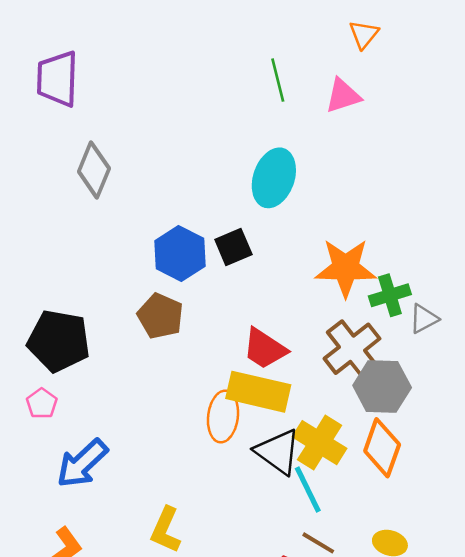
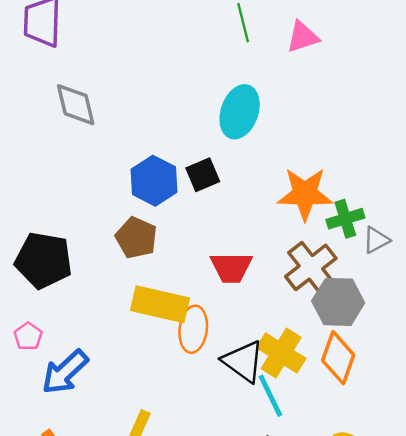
gray diamond: (94, 170) -> (76, 105), turned -36
red trapezoid: (265, 349) -> (231, 267), turned -33
yellow rectangle: (258, 392) -> (160, 304), moved
pink pentagon: (42, 403) -> (28, 336), moved

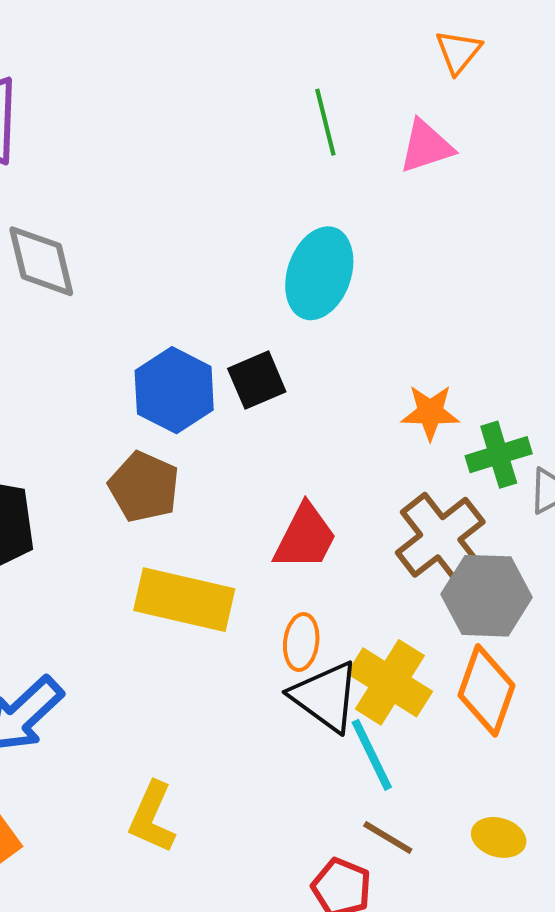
orange star: (305, 194) -> (430, 412), size x0.6
red trapezoid: (231, 267) -> (305, 537), turned -63
orange ellipse: (193, 329) -> (301, 642), moved, size x0.7

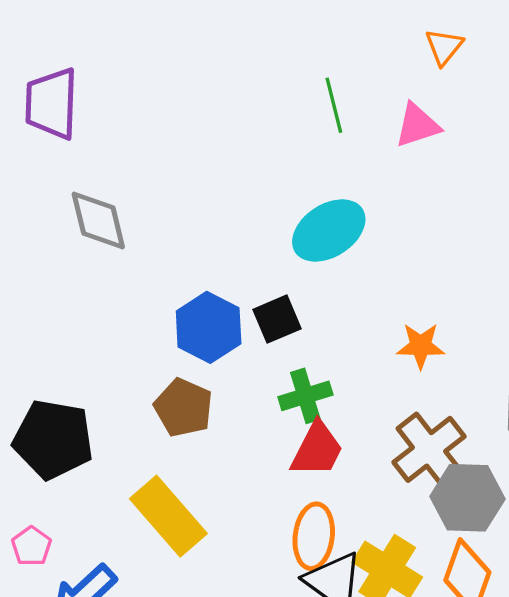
cyan ellipse: (319, 273) -> (329, 231), turned 38
green cross: (499, 455) -> (305, 396), moved
yellow rectangle: (184, 600) -> (168, 516), moved, turned 36
orange ellipse: (301, 642) -> (314, 536), size x1.4

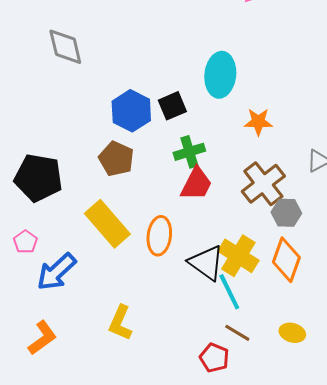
cyan ellipse: (329, 231) -> (220, 75), moved, turned -51
gray hexagon: (467, 498) -> (286, 213), size x0.7
orange ellipse: (314, 536) -> (159, 236), moved

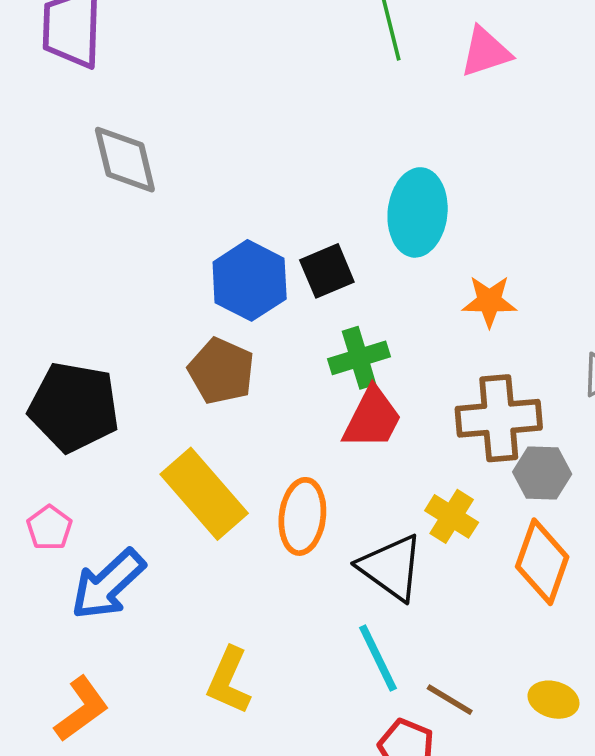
brown cross: (263, 184) -> (499, 418), turned 33
yellow cross: (238, 256) -> (452, 516), moved, size x0.7
cyan line: (229, 292) -> (378, 658), moved

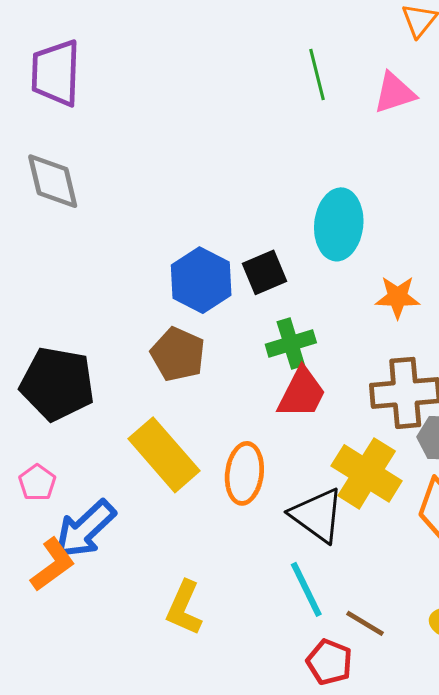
gray diamond: (125, 160) -> (53, 181), moved
yellow cross: (452, 516) -> (367, 473), size x1.6
orange L-shape: (81, 709) -> (53, 565), moved

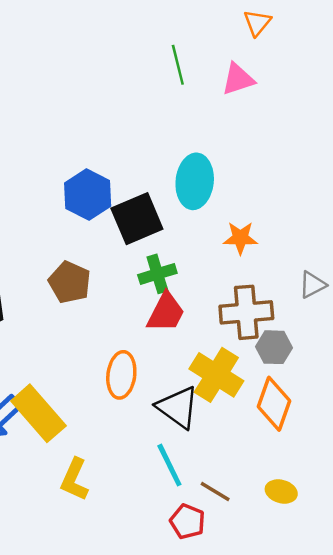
black square: (265, 272) -> (137, 219), size x1.5
blue hexagon: (201, 280) -> (88, 195), moved
yellow rectangle: (164, 455) -> (38, 413), moved

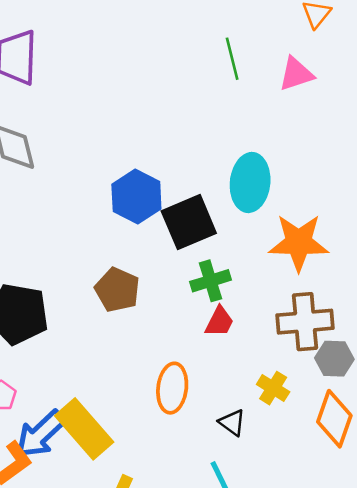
orange star: (240, 238) -> (299, 242), size x1.6
red trapezoid: (166, 312) -> (219, 322), size x0.7
yellow cross: (216, 375) -> (273, 388), size x0.6
black triangle: (178, 407) -> (232, 423), size x0.6

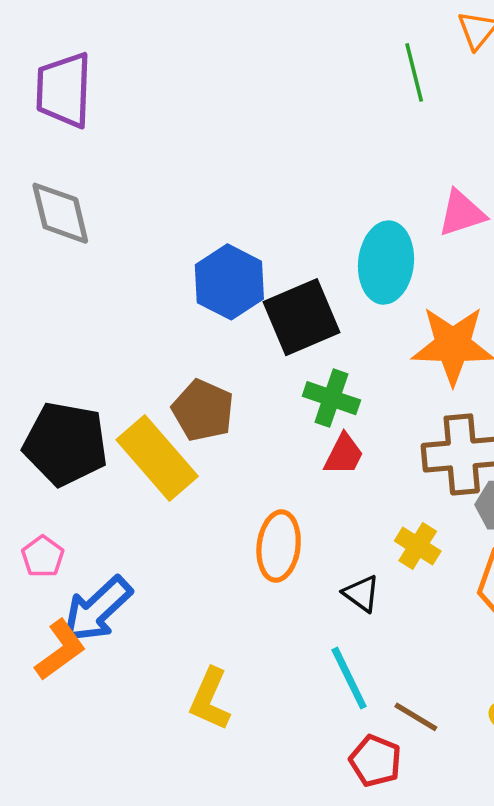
green line: (232, 59) -> (414, 72), moved
pink triangle: (296, 74) -> (462, 213), moved
green cross: (211, 281) -> (331, 398), turned 36
yellow rectangle: (84, 429) -> (157, 458), moved

